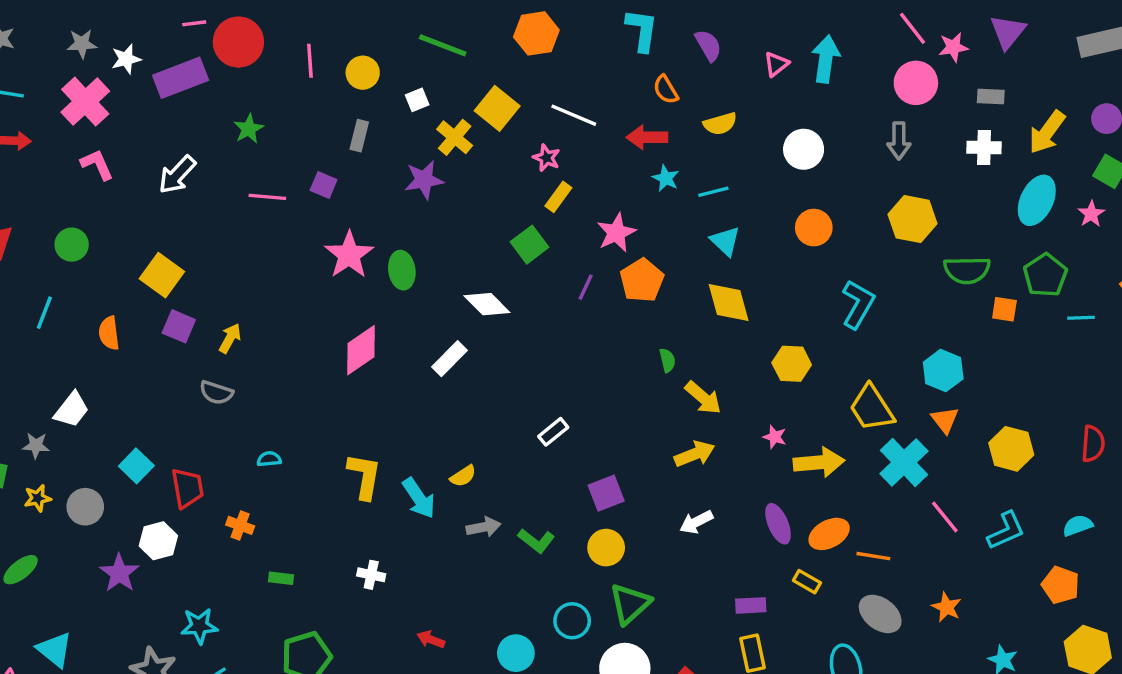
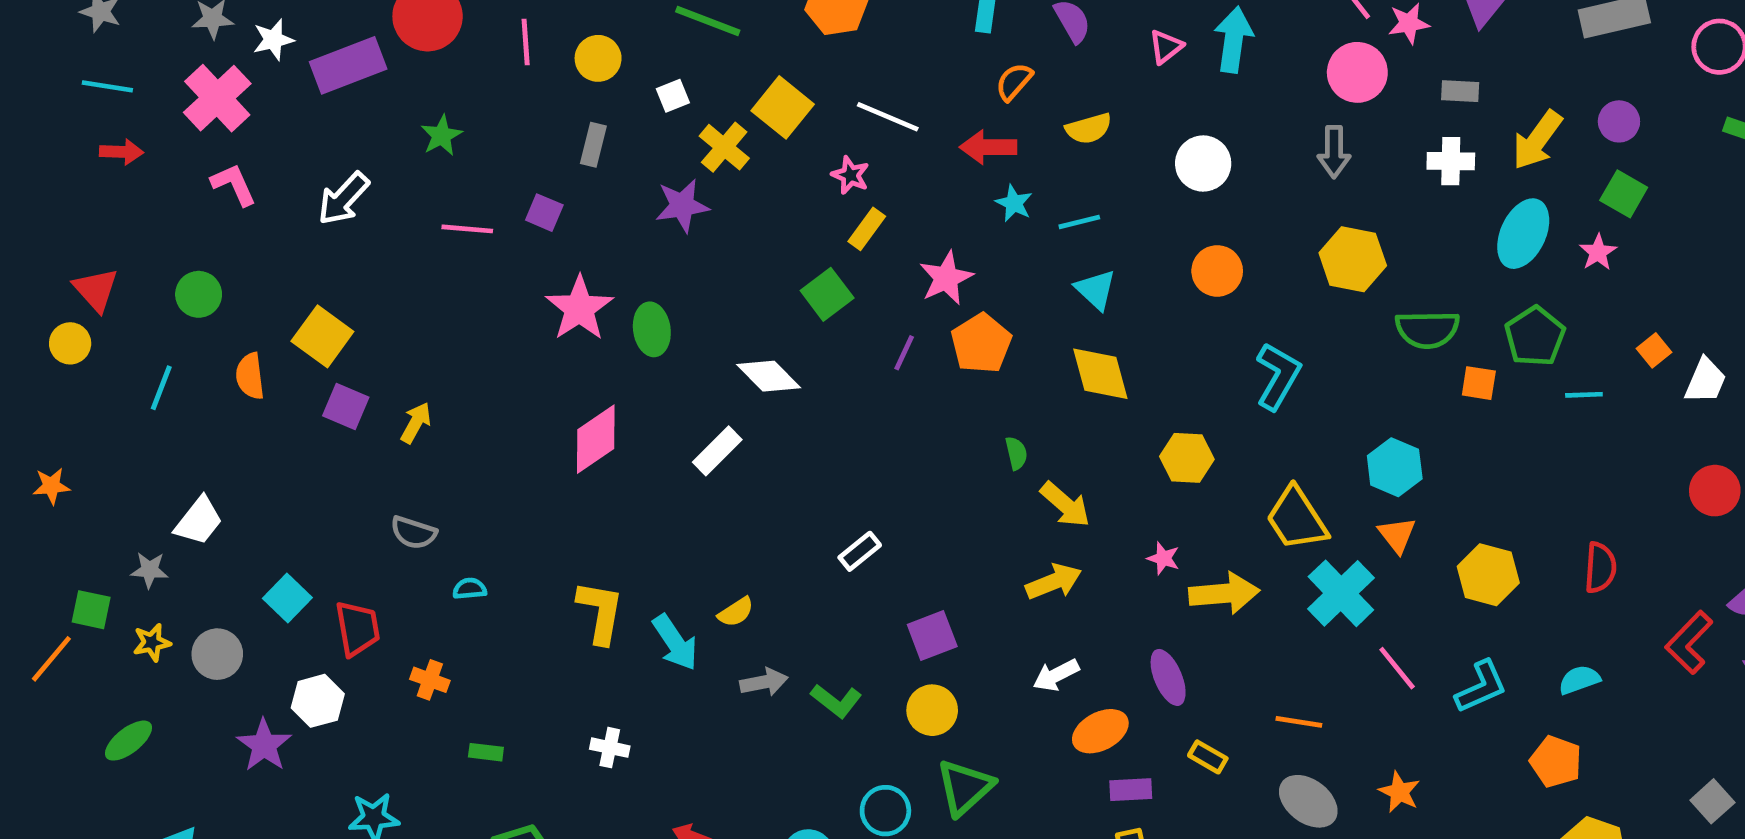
orange semicircle: (666, 90) -> (1014, 82), turned 72
orange semicircle: (109, 333) -> (250, 376), moved
gray semicircle: (216, 393) -> (414, 533), moved
orange ellipse: (829, 534) -> (1100, 731), moved

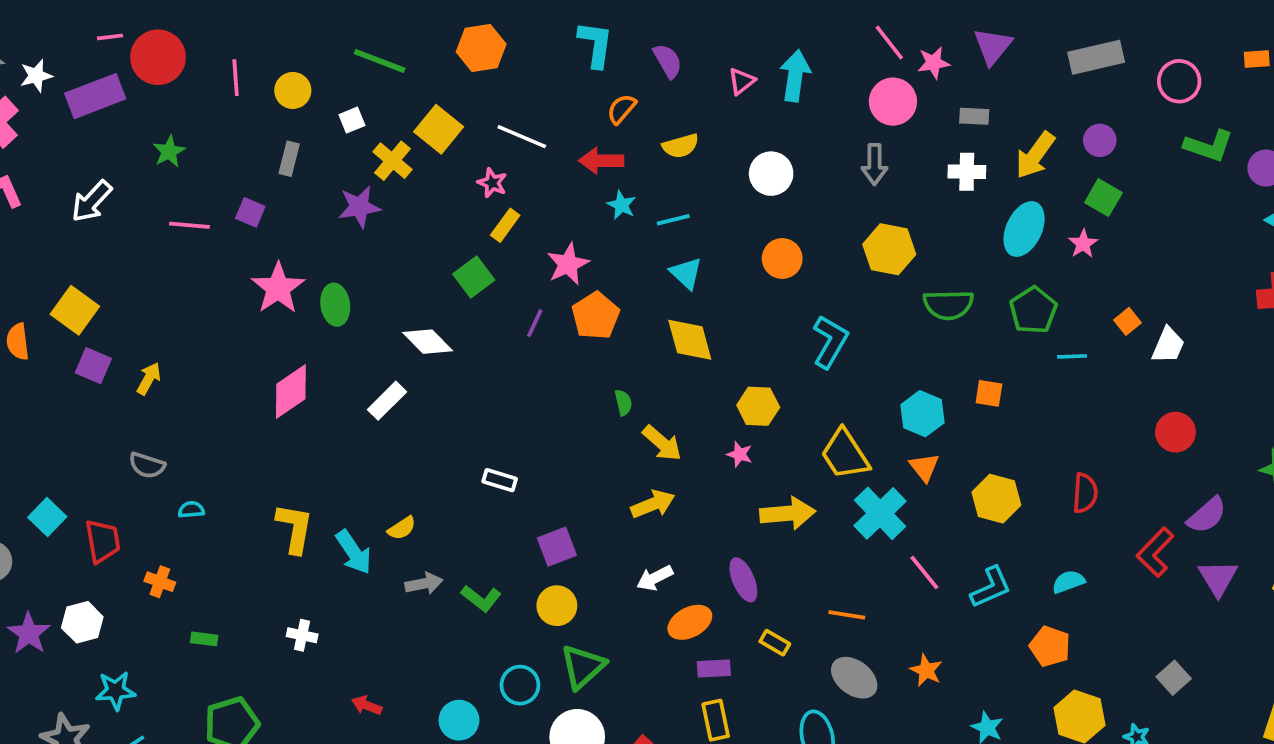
orange square: (1479, 383) -> (989, 393), moved
white rectangle: (860, 551) -> (500, 480), turned 56
pink star: (1163, 558) -> (740, 454), moved
white hexagon: (318, 701) -> (82, 622), moved

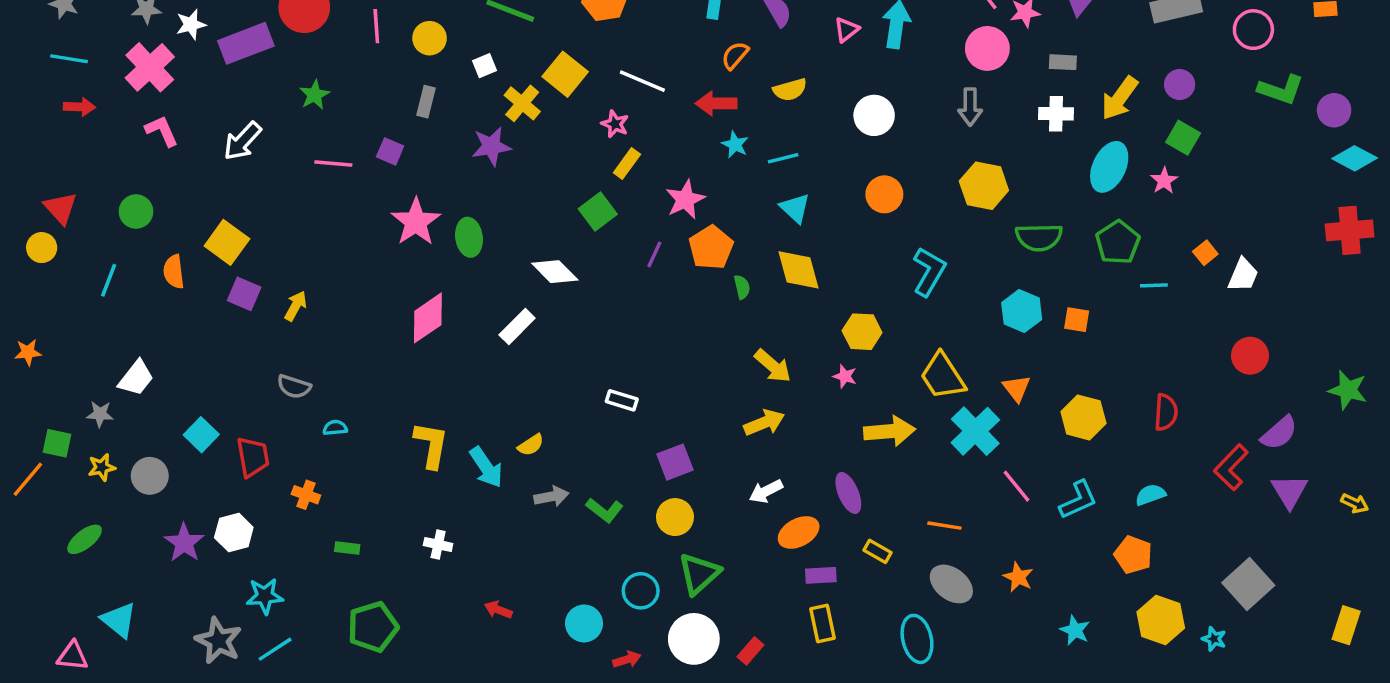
green semicircle: (623, 403) -> (742, 287), moved
cyan hexagon: (923, 414) -> (1022, 311), moved
gray square: (1174, 678) -> (1248, 584), size x1.6

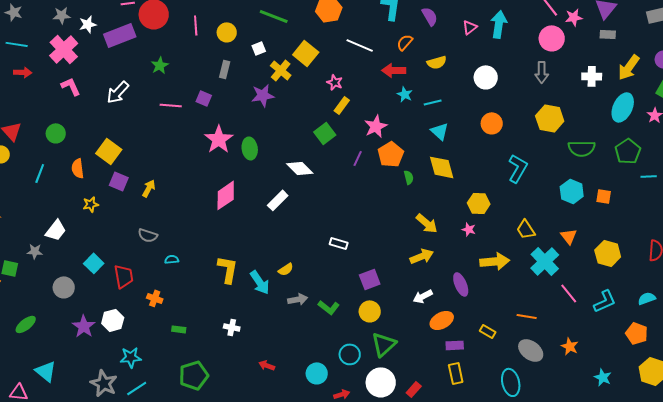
gray rectangle: (1063, 62) -> (608, 34), moved
white line: (642, 81) -> (360, 45), moved
yellow trapezoid: (943, 376) -> (526, 229), size x0.7
yellow star: (102, 467) -> (91, 204), moved
purple ellipse: (848, 493) -> (461, 284), moved

